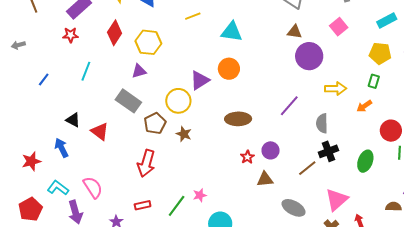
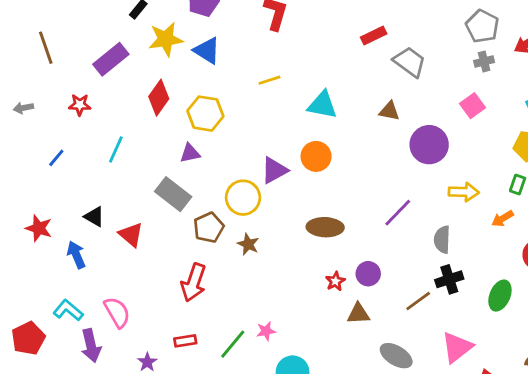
brown triangle: (295, 32) -> (389, 111), moved
red star: (70, 35) -> (80, 105), moved
red star: (31, 161) -> (39, 228), moved, turned 30

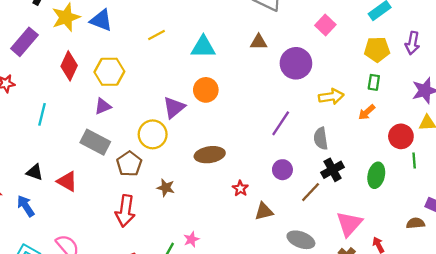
brown ellipse: (325, 227) -> (210, 155), moved
brown star: (248, 244) -> (166, 188), moved
purple circle: (368, 274) -> (282, 170), moved

